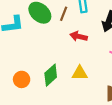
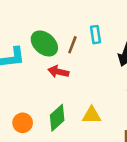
red arrow: (79, 36) -> (58, 72), moved

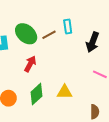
brown line: (72, 45) -> (49, 35), turned 40
red arrow: (58, 72) -> (30, 64), moved, turned 105

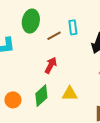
green ellipse: (26, 34) -> (31, 21), moved, turned 60
red arrow: (30, 64) -> (51, 65), moved

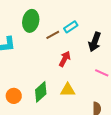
cyan rectangle: (73, 27) -> (71, 27), turned 64
red arrow: (51, 65) -> (65, 59), moved

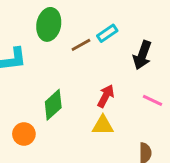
red arrow: (65, 59) -> (106, 96), moved
green diamond: (41, 92) -> (53, 105), moved

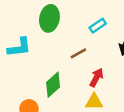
brown line: (81, 45) -> (78, 53), moved

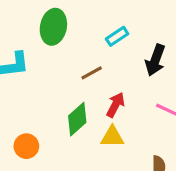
green diamond: (53, 85) -> (77, 119), moved

